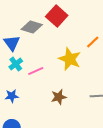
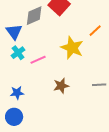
gray diamond: (32, 27) -> (34, 16), turned -40
blue star: (12, 96) -> (17, 93), moved

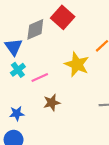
brown star: (61, 86) -> (52, 103), moved

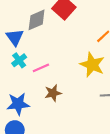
yellow star: (77, 64) -> (92, 65), moved
blue star: (17, 114) -> (18, 104), size x1.5

